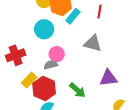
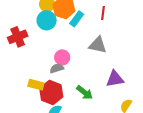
cyan circle: (44, 29) -> (47, 20), moved
red cross: (16, 55) -> (18, 37), moved
yellow rectangle: (29, 80) -> (36, 85), turned 63

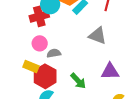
red cross: (18, 37) -> (39, 16), moved
pink circle: (62, 57) -> (40, 43), moved

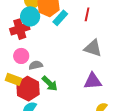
gray triangle: (98, 36) -> (93, 48), moved
green arrow: (78, 81) -> (50, 83), moved

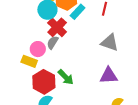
red cross: (20, 29) -> (57, 27), moved, turned -30
gray semicircle: (36, 65) -> (53, 43), moved, turned -48
yellow rectangle: (13, 79) -> (29, 61), moved

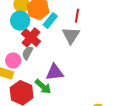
gray triangle: (110, 43) -> (71, 35), moved, turned 48
purple triangle: (109, 76) -> (55, 72), moved

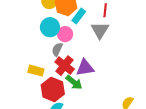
cyan circle: (20, 21) -> (50, 27), moved
red cross: (31, 38) -> (65, 66), moved
pink circle: (13, 60) -> (65, 34), moved

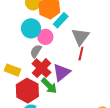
red line: (105, 10) -> (81, 54), moved
purple triangle: (85, 68) -> (62, 72), turned -36

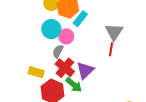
gray triangle: (80, 37) -> (114, 32), moved
red line: (81, 54) -> (111, 49), moved

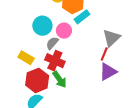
cyan circle: (51, 29) -> (42, 26), moved
red cross: (65, 68) -> (55, 61), turned -30
purple triangle: (85, 70) -> (108, 72), moved

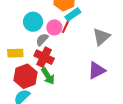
red line: (104, 54) -> (66, 26), moved
yellow rectangle: (26, 58) -> (15, 53), turned -35

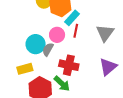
cyan circle: (33, 22) -> (36, 44), moved
red line: (66, 26) -> (76, 31), moved
red cross: (44, 57) -> (69, 65), moved

